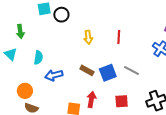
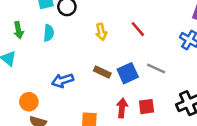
red line: (119, 37) -> (138, 29), turned -40
cyan semicircle: (38, 58) -> (49, 33), moved
red arrow: (91, 99) -> (122, 108), moved

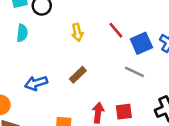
brown rectangle: (102, 72) -> (78, 75), turned -70
blue square: (128, 73) -> (141, 43), moved

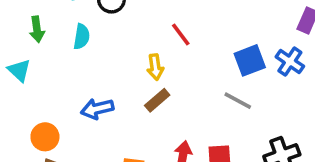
red line: (116, 30) -> (181, 35), moved
yellow arrow: (77, 32) -> (155, 67), moved

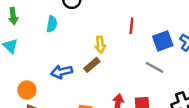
green arrow: (37, 29) -> (13, 16), moved
red line: (181, 35) -> (131, 26), moved, turned 42
brown rectangle: (157, 100) -> (92, 65), moved

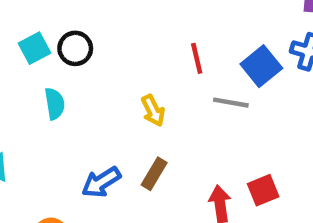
brown rectangle: (92, 65) -> (154, 174), moved
gray line: (154, 67) -> (231, 103), moved

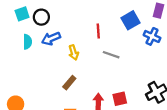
blue square: (261, 66) -> (131, 20), moved
blue arrow: (101, 182) -> (51, 39), moved

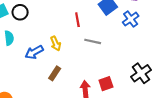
blue cross: (152, 36) -> (131, 19), turned 35
blue arrow: (51, 39) -> (34, 52), moved

